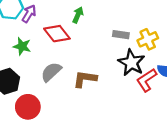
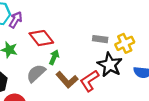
green arrow: (78, 15) -> (54, 57), moved
brown L-shape: (85, 79) -> (67, 80), turned -140
red L-shape: (147, 80) -> (89, 81), moved

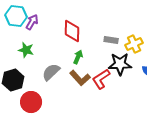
red diamond: (41, 38) -> (72, 31), moved, turned 40
green arrow: (54, 57) -> (78, 57), moved
black star: (110, 65) -> (120, 64), turned -30

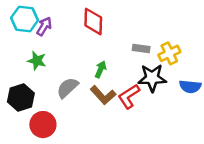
red diamond: (72, 31) -> (93, 21), moved

